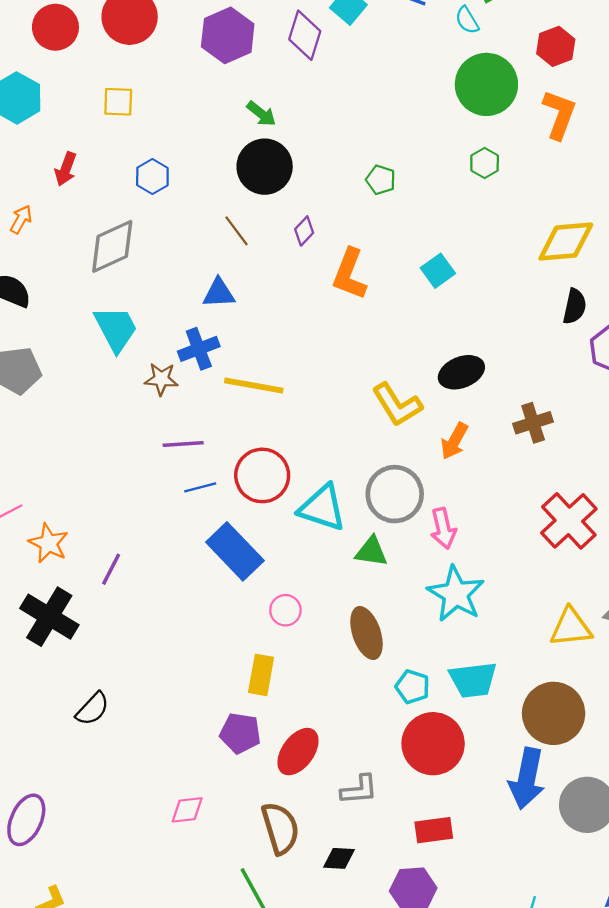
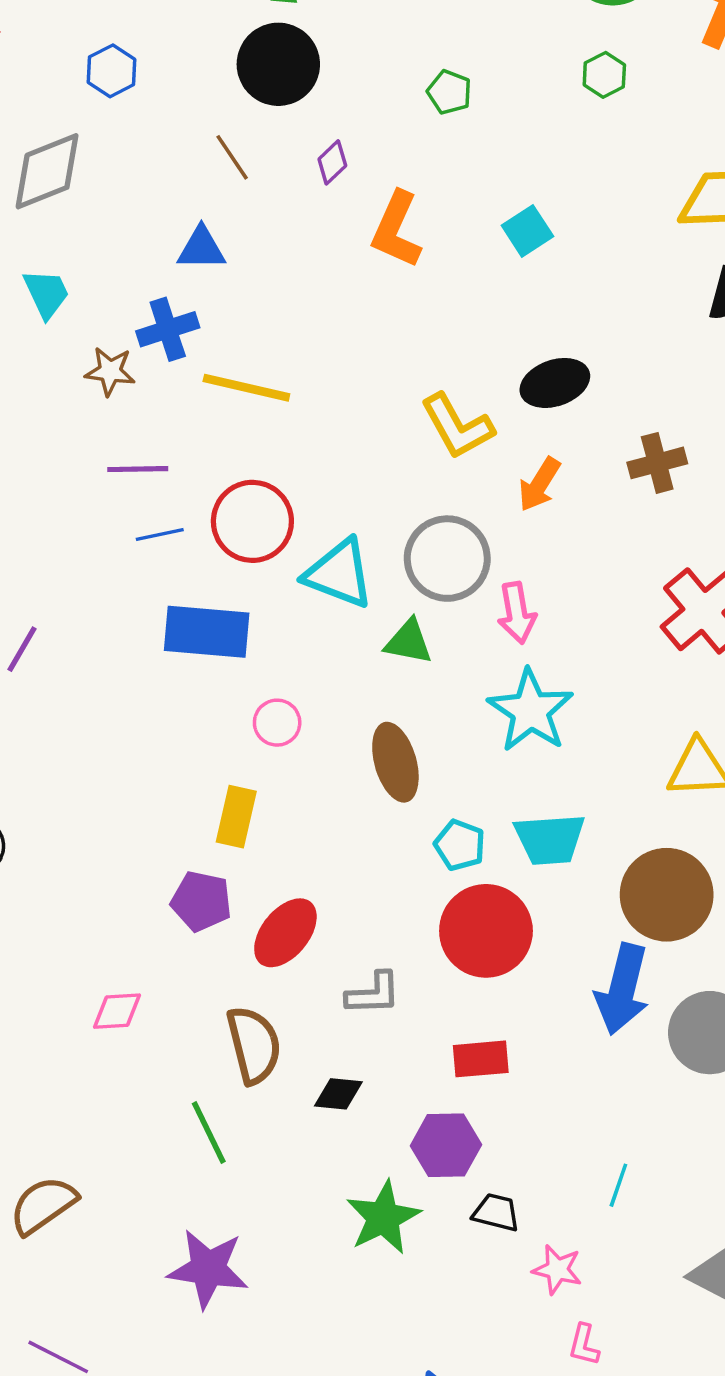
cyan trapezoid: (116, 329) -> (46, 294), size x0.7
blue rectangle: (235, 551) -> (207, 632), turned -44

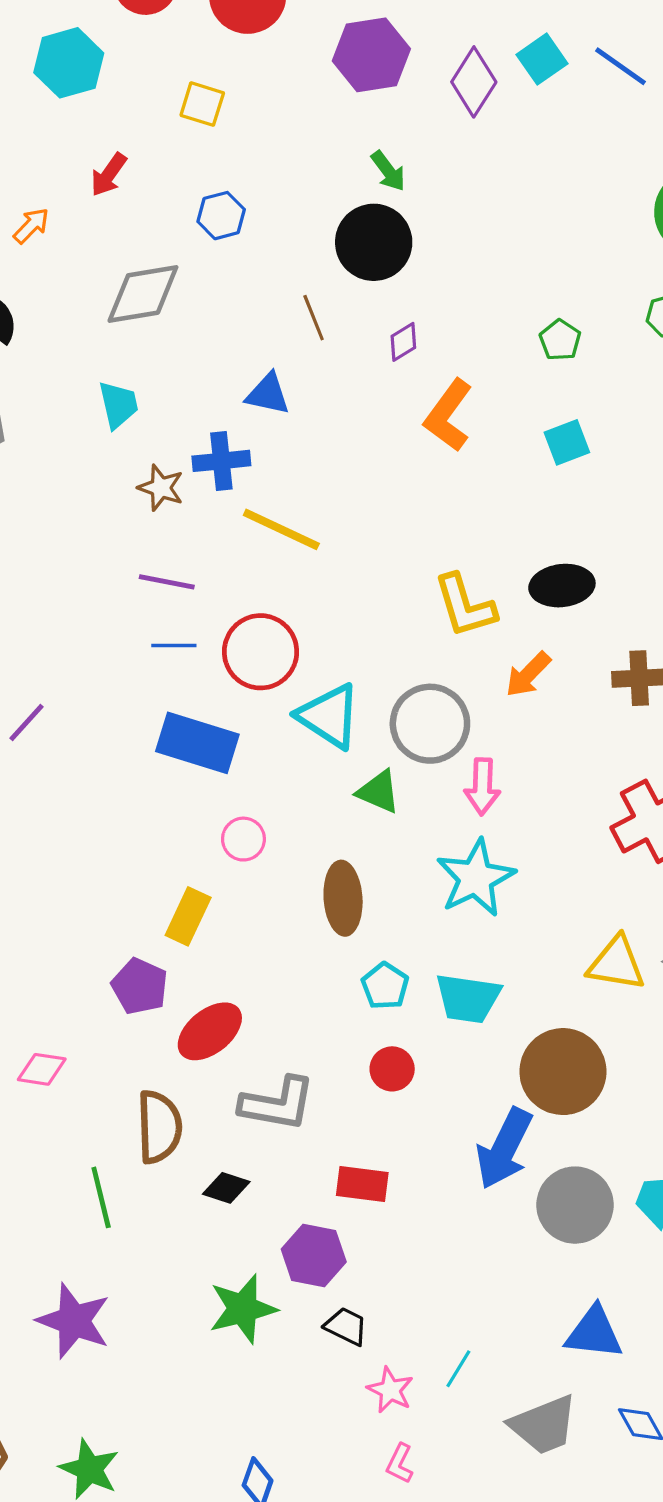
green pentagon: (449, 92) -> (560, 340), moved
red circle: (486, 931) -> (392, 1069), size x0.5
gray L-shape: (373, 994) -> (278, 1104), size x1.4
cyan line: (618, 1185) -> (458, 1369), moved

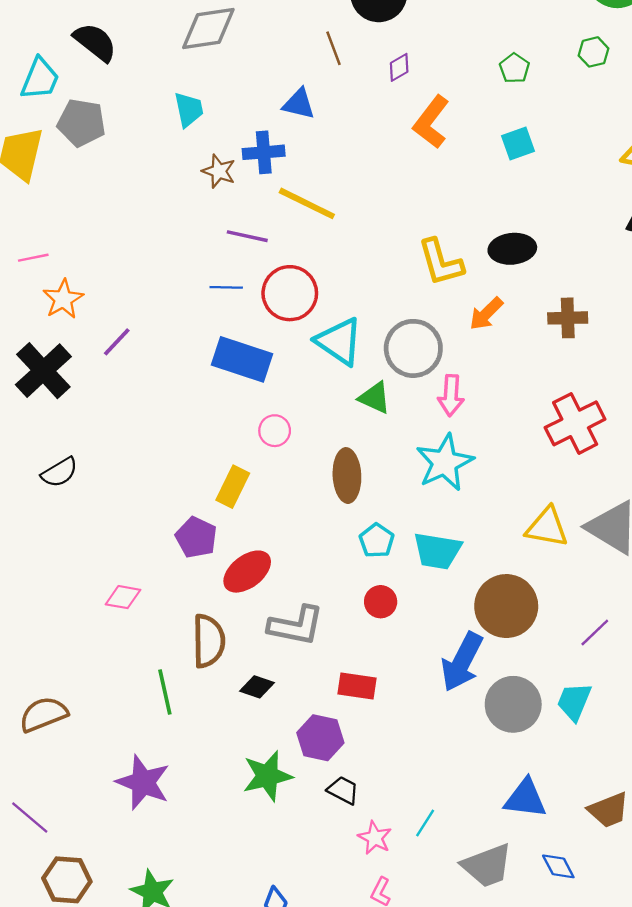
purple line: (167, 582) -> (247, 236), moved

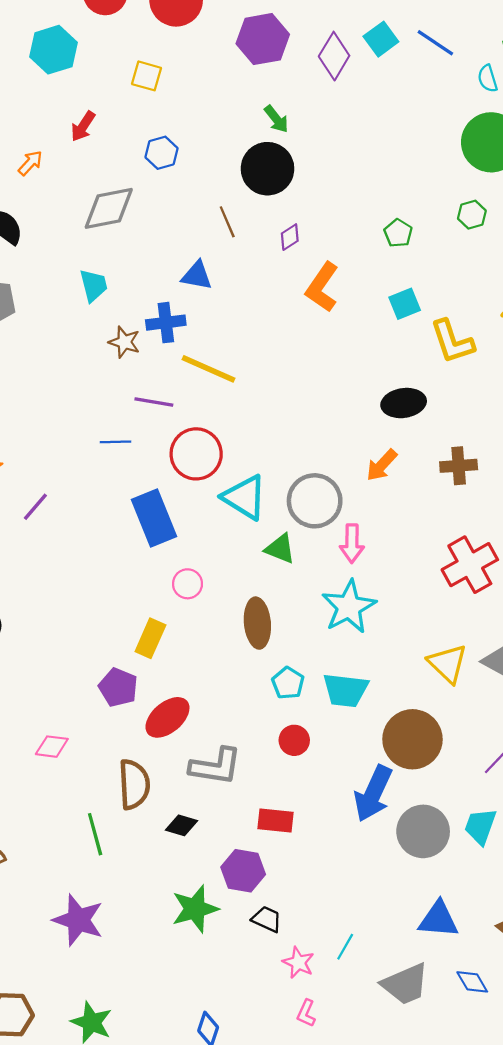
yellow L-shape: (441, 262) -> (452, 342), moved
blue line: (226, 287) -> (116, 442), moved
blue rectangle: (242, 359) -> (154, 518), turned 52
yellow triangle: (547, 527) -> (448, 664), turned 36

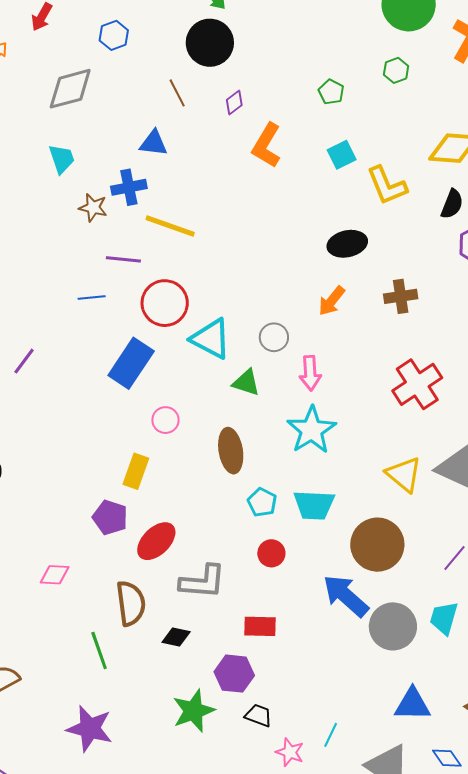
gray circle: (315, 501) -> (274, 337), size x0.6
blue rectangle: (154, 518) -> (131, 363), turned 60
blue arrow: (373, 794) -> (346, 596), turned 111

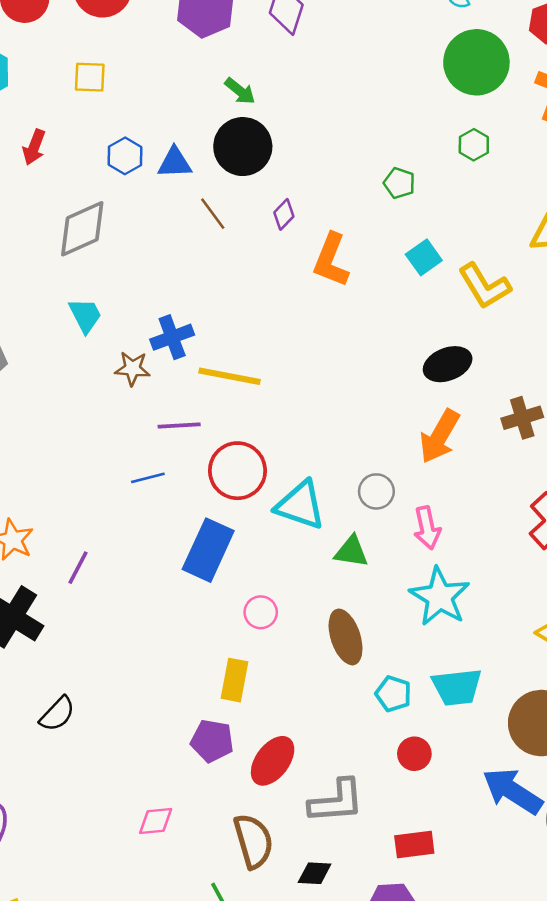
blue triangle: (154, 143) -> (175, 163), moved
orange arrow: (332, 301) -> (439, 436), size x1.4

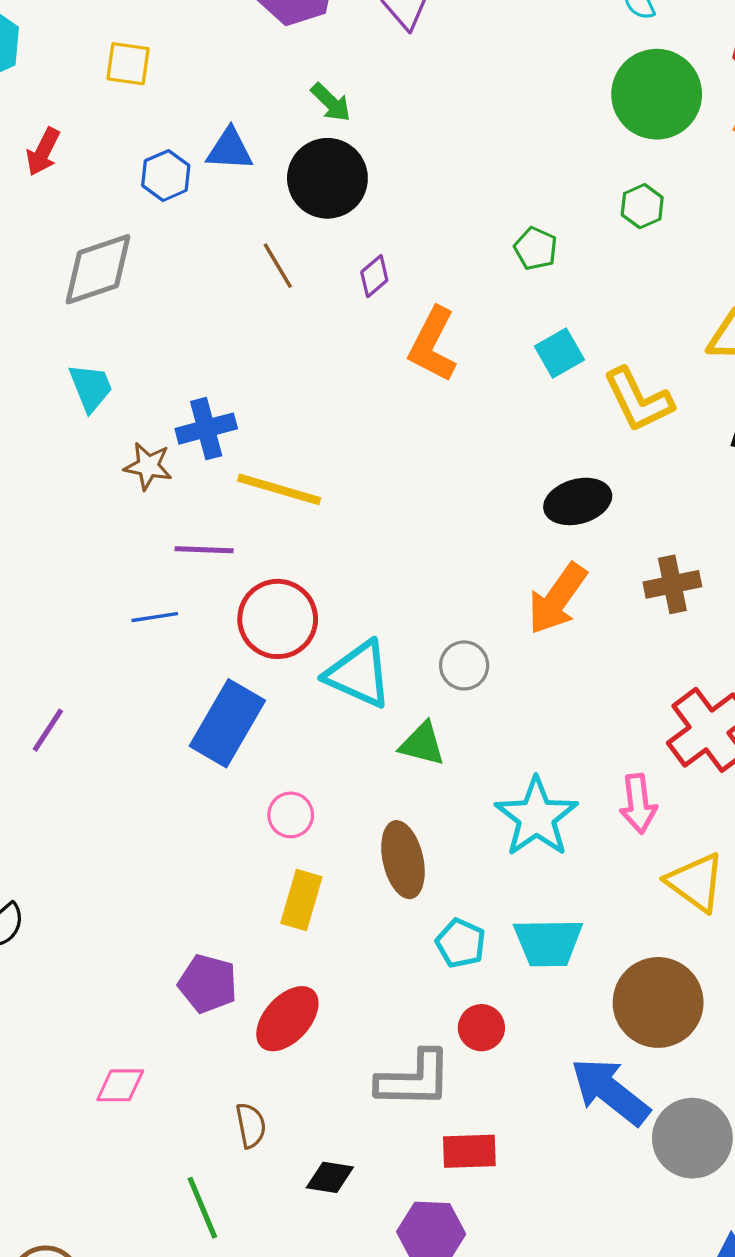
blue triangle: (175, 163) -> (230, 149), moved
pink arrow: (427, 528) -> (638, 804), moved
yellow rectangle: (234, 680) -> (301, 900), moved
gray L-shape: (336, 801) -> (414, 1079), moved
brown semicircle: (253, 841) -> (251, 1125), size x0.6

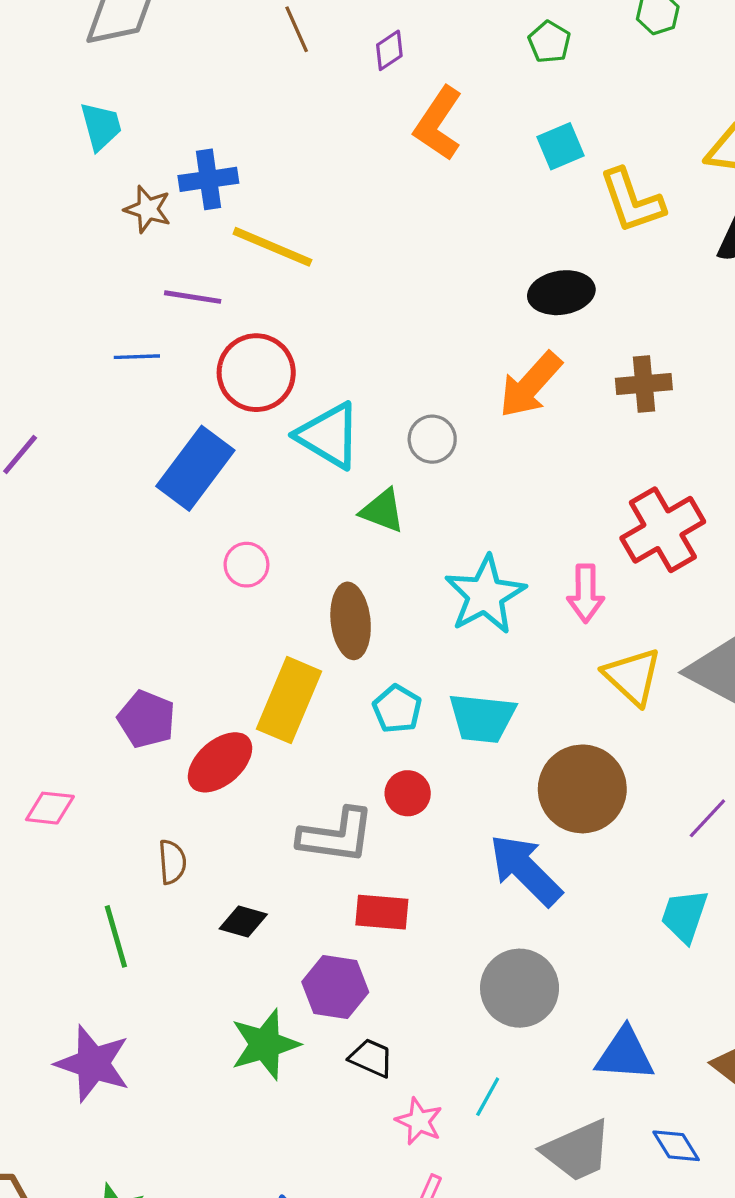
yellow rectangle: (301, 900) -> (289, 700), moved, size x1.4
gray circle: (692, 1138) -> (520, 988), moved

